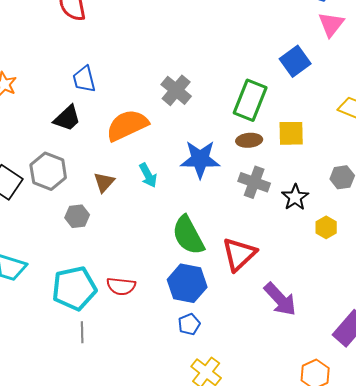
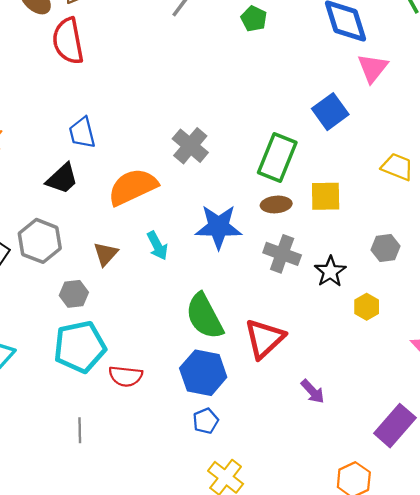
cyan pentagon: (74, 288) -> (80, 347), moved
purple arrow: (280, 299) -> (313, 391), size x0.6

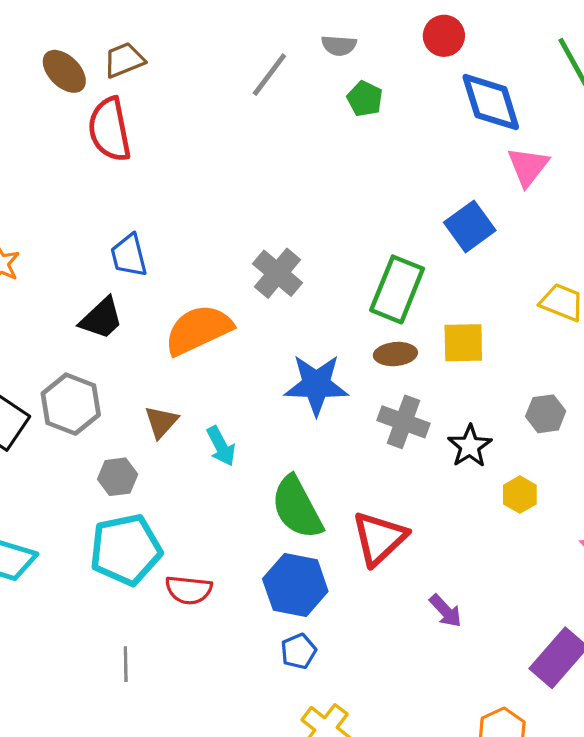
cyan arrow: (157, 246) -> (221, 446), moved

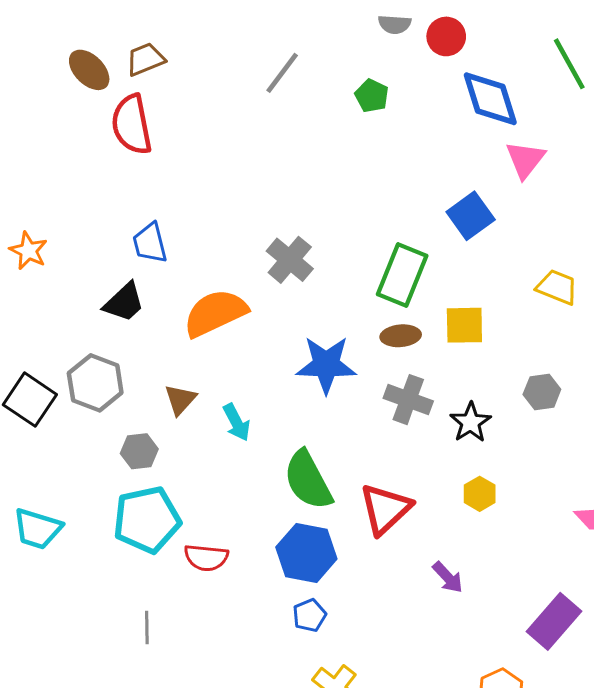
gray semicircle: (339, 45) -> (395, 24), moved
yellow hexagon: (520, 495) -> (480, 494), moved

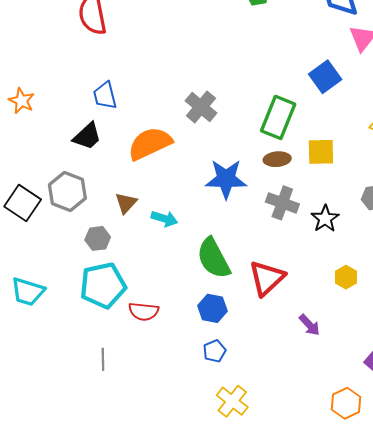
cyan arrow: (237, 422) -> (164, 219), turned -45
yellow hexagon: (480, 494) -> (346, 277), moved
blue hexagon: (306, 553) -> (212, 308), size x0.7

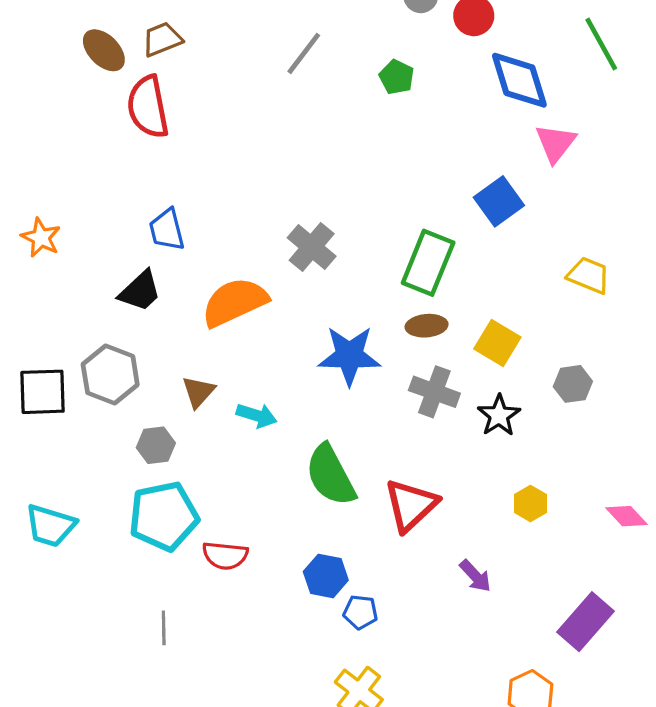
yellow square: (321, 152) -> (497, 343), moved, turned 32
black square: (23, 203) -> (42, 392), turned -36
blue hexagon: (212, 308) -> (326, 576), moved
blue pentagon: (215, 351) -> (360, 612), moved, turned 30

